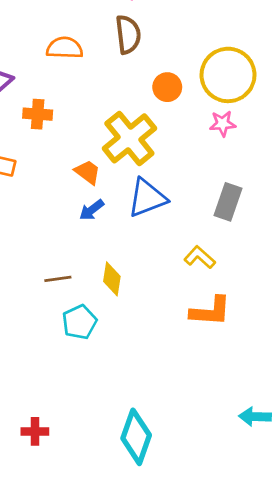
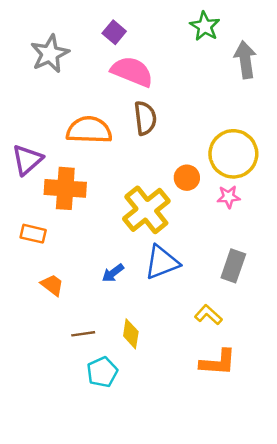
orange semicircle: (65, 48) -> (89, 130), size x1.4
orange circle: (167, 87) -> (187, 178), moved
orange cross: (38, 114) -> (65, 188), size x1.6
orange trapezoid: (88, 172) -> (52, 285), moved

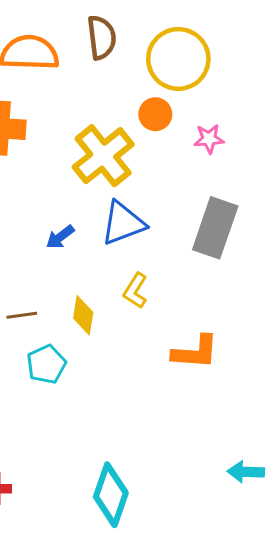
yellow circle: (233, 154) -> (178, 59), moved
gray rectangle: (233, 266) -> (215, 228), size x1.4
yellow L-shape: (208, 315) -> (135, 291), moved, turned -100

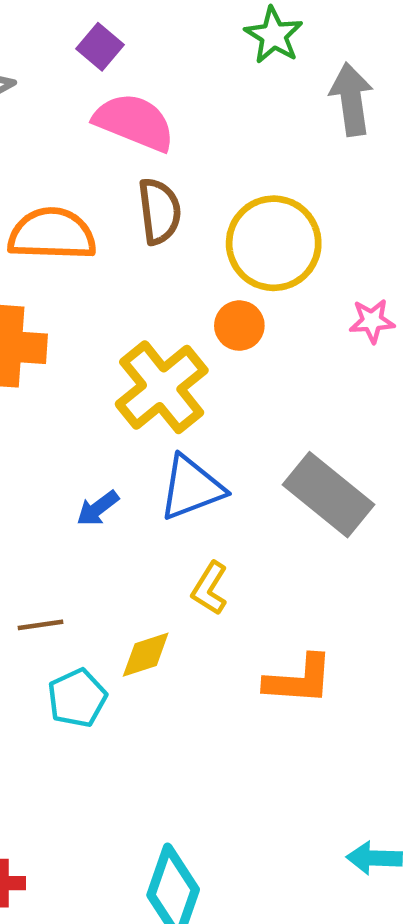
pink star: (209, 139) -> (372, 321), moved
gray rectangle: (215, 228) -> (328, 495), turned -70
yellow diamond: (83, 315) -> (146, 655), moved, turned 63

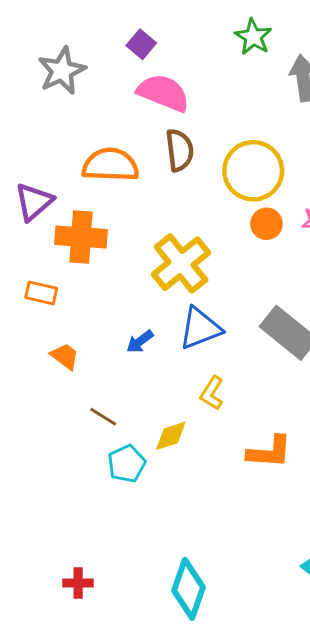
orange circle: (239, 326) -> (266, 224), moved
brown line: (41, 625) -> (103, 417), turned 40

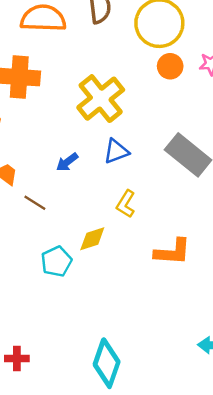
blue triangle: (200, 328) -> (116, 151), size x0.7
brown line: (103, 417) -> (35, 203), moved

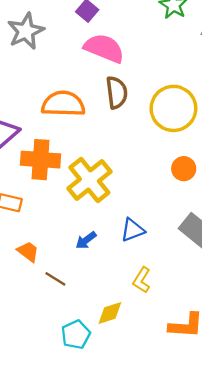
orange circle: (170, 66) -> (184, 169), moved
yellow cross: (101, 99) -> (89, 180), moved

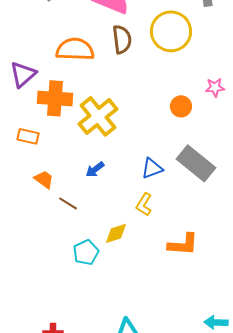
yellow circle: (173, 108) -> (171, 31), moved
blue triangle: (133, 230) -> (152, 168), moved

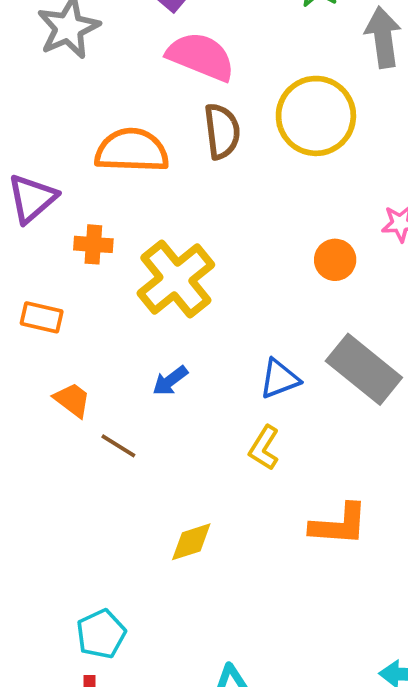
orange cross: (55, 98) -> (93, 244), size x0.6
yellow diamond: (116, 233) -> (191, 542), moved
cyan pentagon: (86, 252) -> (101, 634), moved

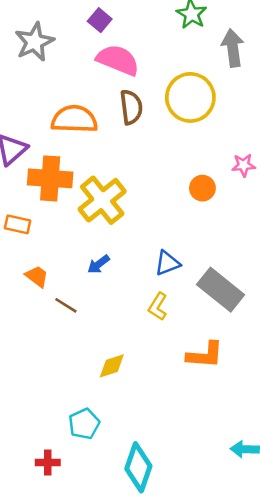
orange cross: (93, 244) -> (50, 178), size x1.8
gray rectangle: (364, 369) -> (221, 290), moved
cyan pentagon: (101, 634) -> (84, 424), moved

